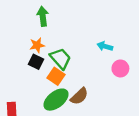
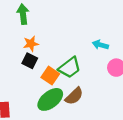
green arrow: (43, 16) -> (23, 14), moved
green trapezoid: (60, 58) -> (70, 68), moved, turned 95

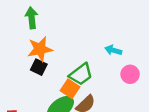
orange star: (31, 44) -> (40, 49), size x1.5
orange square: (50, 76) -> (70, 89), moved

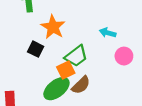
orange star: (40, 49) -> (53, 27), moved, turned -30
orange square: (70, 89) -> (66, 70), turned 30

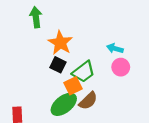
black square: (36, 49) -> (58, 65), moved
pink circle: (124, 56) -> (121, 67), moved

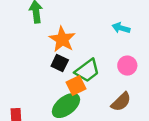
cyan arrow: (115, 49) -> (121, 28), moved
brown semicircle: (88, 101) -> (121, 102), moved

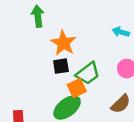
black square: (60, 63) -> (61, 66), turned -35

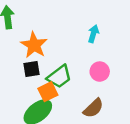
cyan arrow: (121, 32) -> (93, 34), turned 91

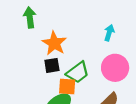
pink circle: (100, 72) -> (115, 68), size x1.5
orange square: (48, 92) -> (67, 86), turned 30

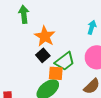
black square: (52, 65) -> (43, 55), turned -32

